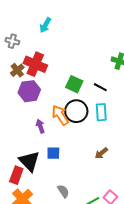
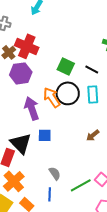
purple arrow: (40, 126) -> (32, 108), size x1.6

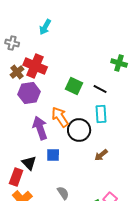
black circle: (68, 93) -> (79, 130), moved
black triangle: (21, 143) -> (29, 163), size x0.7

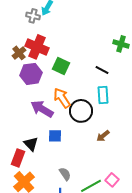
gray cross: (12, 43) -> (33, 16), moved
green square: (74, 86) -> (61, 66), moved
purple arrow: (40, 128) -> (42, 109), turned -40

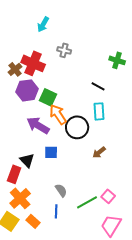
gray cross: (33, 16) -> (64, 50), moved
green square: (61, 66) -> (48, 97), moved

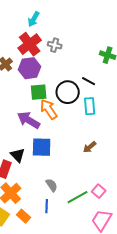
red cross: (33, 63) -> (30, 44), moved, turned 30
purple hexagon: (27, 90) -> (30, 68), moved
green square: (48, 97) -> (39, 92), turned -30
black circle: (77, 127) -> (68, 92), moved
blue square: (51, 152) -> (42, 147), size x1.5

